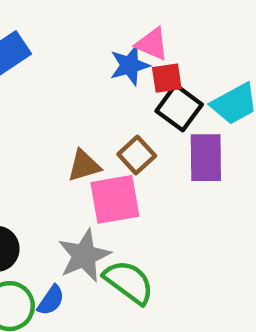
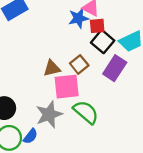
purple rectangle: (206, 158) -> (115, 68), turned 30
green semicircle: (129, 282) -> (86, 112), moved

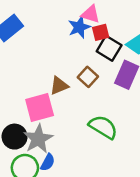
pink square: (67, 87) -> (40, 107), moved
gray star: (49, 114) -> (38, 139), moved

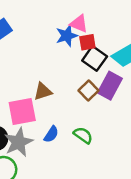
brown square: (88, 77) -> (88, 90), moved
green semicircle: (103, 127) -> (83, 135), size x0.7
blue semicircle: (48, 162) -> (51, 134), moved

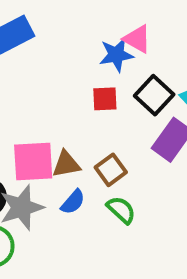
red square: (87, 42) -> (105, 99), moved
brown square: (88, 90) -> (111, 170), moved
brown triangle: (43, 91) -> (66, 164), moved

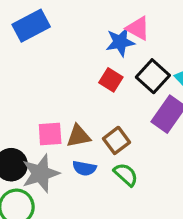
red square: (105, 99) -> (111, 80), turned 35
pink square: (33, 162) -> (50, 134), size x0.7
blue semicircle: (73, 202) -> (84, 168), turned 60

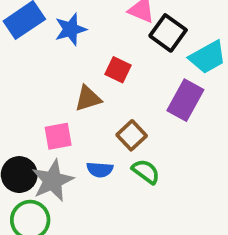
blue star: (120, 42) -> (71, 29), moved
black square: (153, 76) -> (168, 33), moved
brown triangle: (78, 136) -> (88, 98), moved

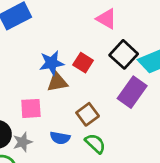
blue star: (71, 29) -> (52, 63), moved
black square: (168, 33) -> (124, 54), moved
gray star: (53, 181) -> (23, 142), size x0.6

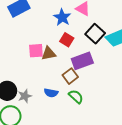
blue star: (52, 63) -> (62, 17), moved, turned -30
purple rectangle: (132, 92) -> (82, 61), moved, turned 35
pink square: (31, 108) -> (36, 51), moved

